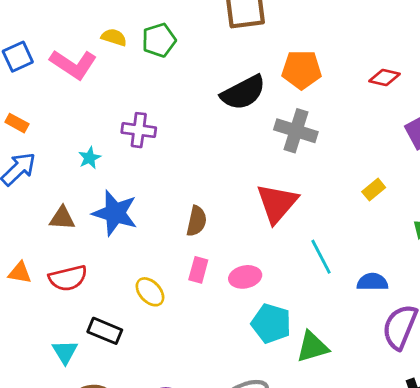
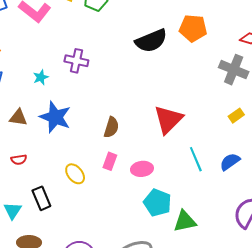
gray cross: (296, 131) -> (234, 70), moved
red semicircle: (68, 278) -> (19, 160), size x0.6
blue semicircle: (372, 282) -> (230, 162), moved, turned -40
black rectangle: (105, 331) -> (41, 198), turned 40

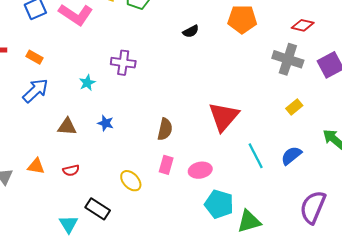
black semicircle: (151, 41) -> (191, 31), moved, size x0.5
blue star: (55, 117) -> (106, 123), size x0.5
black rectangle: (41, 198) -> (98, 209), turned -30

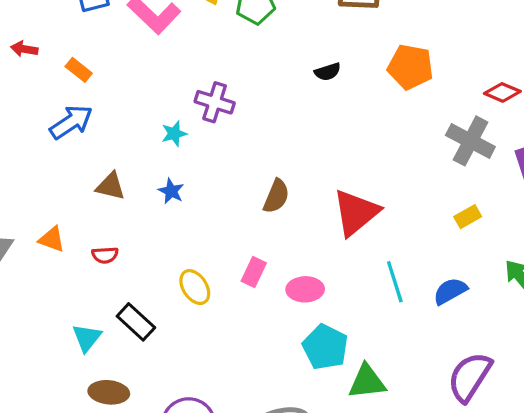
cyan star: (87, 83) -> (174, 134), moved
brown semicircle: (165, 129) -> (276, 196), moved

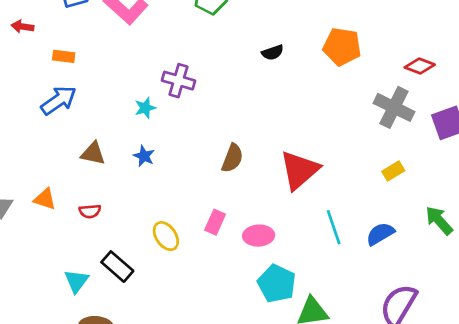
red arrow: (24, 49) -> (23, 27), moved
orange rectangle: (79, 70) -> (64, 56), turned -30

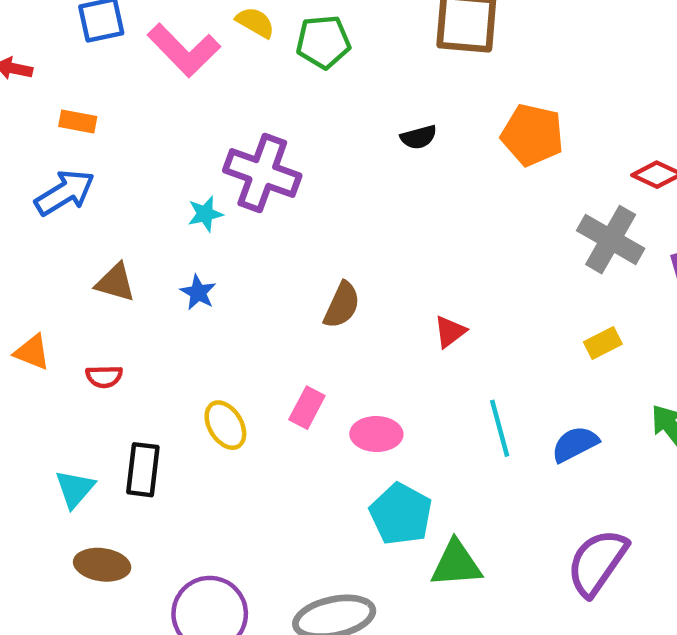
purple cross: (178, 81) -> (262, 173), size x1.4
red triangle: (299, 170) -> (450, 332), size x0.5
black rectangle: (117, 267) -> (143, 470), turned 52

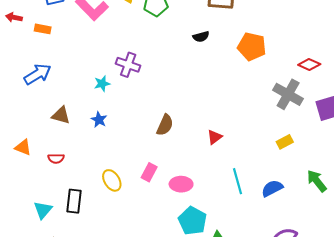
orange rectangle: (78, 122) -> (43, 29), moved
black semicircle: (419, 137) -> (201, 37), moved
purple cross: (262, 173) -> (128, 65), size x0.7

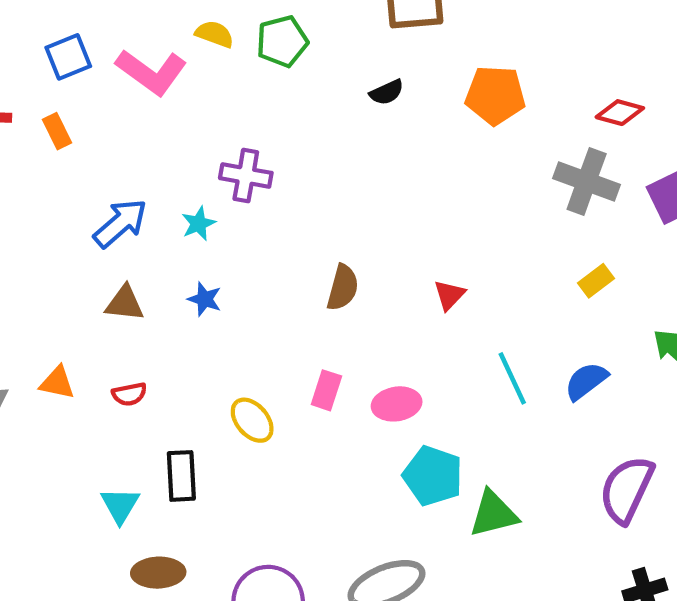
orange rectangle: (43, 29) -> (57, 131), turned 63
blue arrow: (38, 74) -> (120, 223), moved

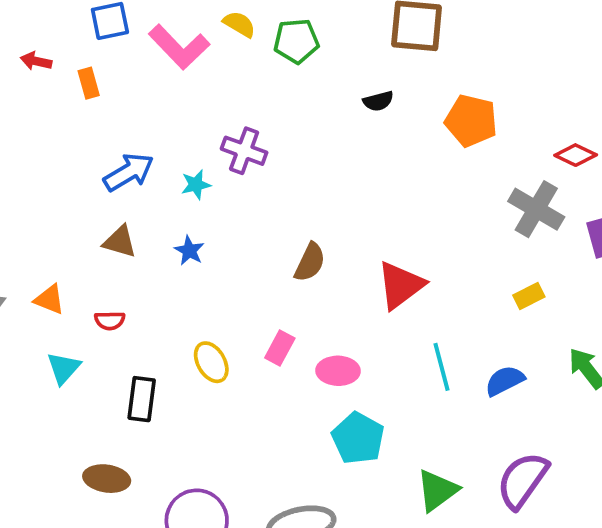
red triangle: (449, 295) -> (400, 285), size x1.8
cyan triangle: (120, 505) -> (64, 368), moved
green triangle: (493, 514) -> (437, 490), moved, turned -33

